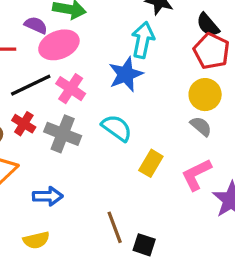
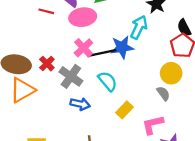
black line: (31, 85) -> (102, 53), moved
blue arrow: (48, 196) -> (80, 104), moved

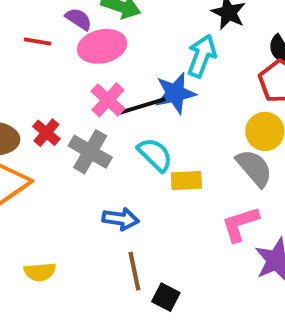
gray semicircle: (163, 93) -> (254, 168), size x1.5
blue arrow: (80, 104) -> (121, 219), moved
yellow rectangle: (124, 110) -> (186, 181), moved, turned 48

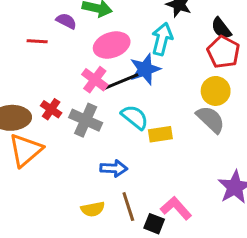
pink ellipse: (102, 46) -> (112, 45), moved
pink L-shape: (240, 224) -> (176, 208), moved, turned 72
yellow semicircle: (40, 272) -> (93, 209), moved

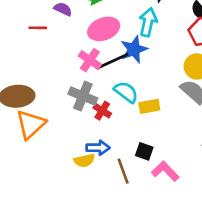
red cross: (51, 109) -> (102, 111), moved
blue arrow: (114, 168) -> (98, 148), moved
yellow semicircle: (93, 209) -> (84, 160), moved
black square: (154, 224) -> (144, 151), moved

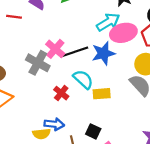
cyan arrow: (148, 22) -> (108, 22), turned 40
pink ellipse: (104, 29) -> (123, 33), moved
blue star: (134, 49) -> (103, 53), moved
gray cross: (83, 96) -> (38, 63), moved

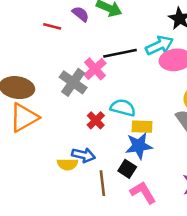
black line: (74, 52) -> (120, 53), moved
blue star: (103, 53) -> (139, 146), moved
cyan semicircle: (83, 79) -> (123, 108), turned -35

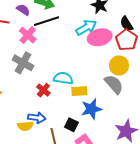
black line: (120, 53) -> (47, 21), moved
pink cross: (95, 69) -> (28, 35), moved
blue star: (139, 146) -> (91, 109), moved

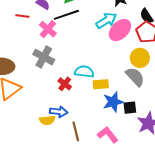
pink ellipse: (100, 37) -> (120, 30), turned -30
black square: (71, 125) -> (130, 108), moved, turned -32

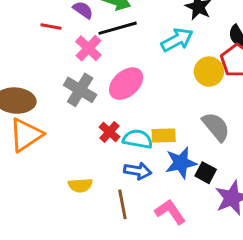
pink ellipse: (120, 30) -> (126, 84), moved
yellow circle: (140, 58) -> (209, 72), moved
cyan semicircle: (84, 72) -> (138, 139), moved
black square: (130, 108) -> (206, 173), turned 32
blue arrow: (59, 112) -> (138, 171), moved

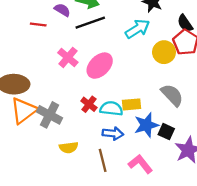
pink cross: (88, 48) -> (68, 57), moved
gray cross: (80, 90) -> (50, 115), moved

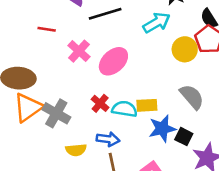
red line: (38, 25) -> (47, 29), moved
blue arrow: (113, 133) -> (108, 139), moved

